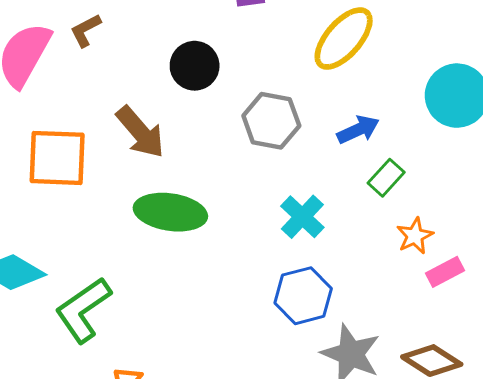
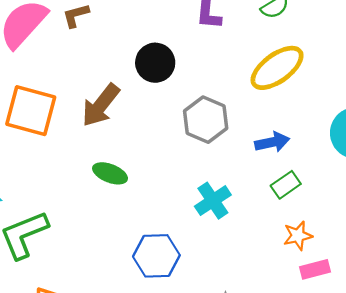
brown arrow: (140, 132) -> (101, 105), turned 66
green ellipse: (170, 212) -> (110, 173), size x0.6
blue hexagon: (303, 296) -> (156, 256), moved

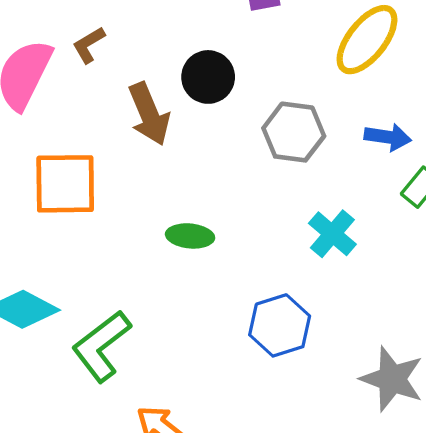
brown arrow: (101, 105) -> (149, 114), moved, turned -45
blue arrow: (272, 142) -> (388, 137), turned 36

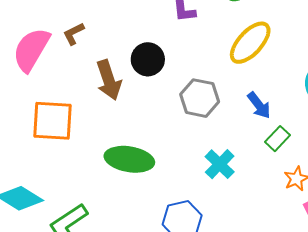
blue arrow: (388, 137) -> (259, 105), turned 40
green ellipse: (190, 236) -> (129, 159), size x1.6

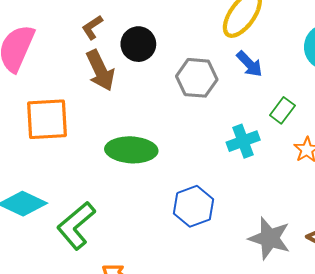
brown L-shape: (74, 34) -> (92, 27), moved
blue arrow: (259, 105) -> (249, 64), moved
cyan cross: (220, 164) -> (243, 141), moved, turned 32

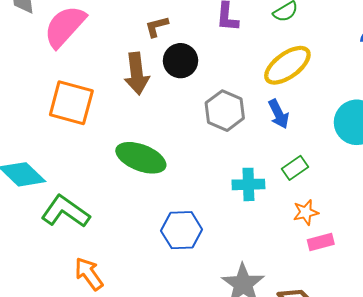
brown L-shape: (92, 27) -> (157, 27), moved
green L-shape: (76, 226) -> (65, 212), turned 57

